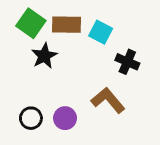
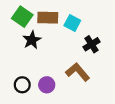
black cross: (127, 62) -> (92, 44), turned 35

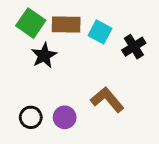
black cross: (92, 44) -> (134, 47), moved

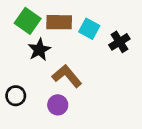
brown L-shape: (107, 100) -> (67, 76), moved
black circle: (31, 117) -> (16, 96), moved

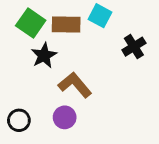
cyan square: (89, 29) -> (100, 16), moved
black circle: (16, 96) -> (19, 120), moved

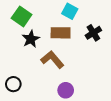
brown rectangle: (66, 24) -> (61, 33), moved
purple circle: (65, 117) -> (66, 90), moved

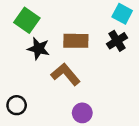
cyan square: (70, 11) -> (122, 14), moved
black star: (31, 39) -> (38, 49), turned -30

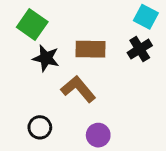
black circle: (17, 105) -> (40, 127), moved

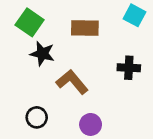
brown rectangle: (91, 49) -> (85, 28), moved
black cross: (140, 49) -> (129, 68), moved, turned 35

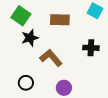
black star: (42, 54) -> (30, 38), turned -30

